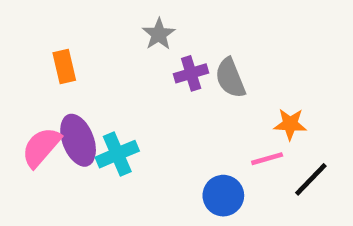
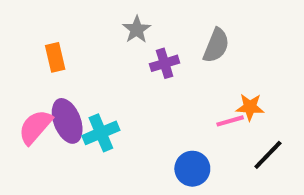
gray semicircle: (230, 78) -> (216, 45), moved, turned -136
pink line: (267, 159) -> (230, 121), moved

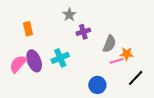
gray semicircle: (216, 45) -> (109, 44), moved
cyan cross: (101, 133) -> (60, 58), moved

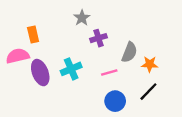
pink line: (116, 61) -> (109, 73), moved
pink semicircle: (18, 64) -> (18, 56), moved, turned 36
black line: (136, 78) -> (148, 92), moved

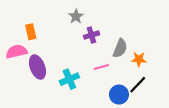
cyan cross: (71, 69) -> (69, 79), moved
blue circle: (115, 101) -> (119, 95), moved

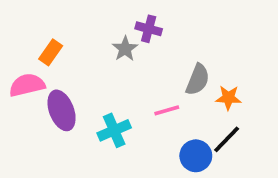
gray star: (76, 16) -> (125, 49), moved
orange rectangle: (31, 32) -> (51, 52), turned 48
purple cross: (91, 35) -> (149, 29), moved, turned 32

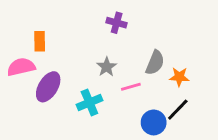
gray star: (125, 49) -> (107, 67), moved
orange rectangle: (51, 52) -> (40, 41), turned -36
purple ellipse: (62, 110) -> (48, 87), turned 52

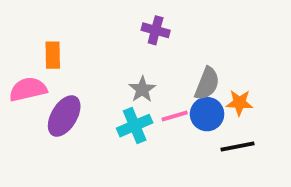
cyan cross: (89, 103) -> (135, 126), moved
black line: (178, 110) -> (238, 146), turned 35
blue circle: (154, 122) -> (207, 114), moved

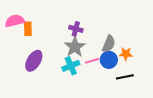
purple cross: (156, 30) -> (76, 29), moved
pink semicircle: (28, 89) -> (15, 21), moved
gray star: (142, 89) -> (75, 47), size x1.5

